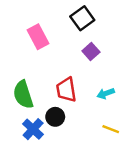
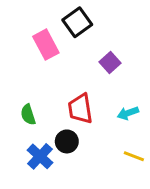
black square: (82, 18) -> (77, 22), moved
green semicircle: (23, 95) -> (28, 115), size x0.6

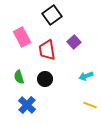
pink rectangle: (46, 45) -> (22, 37), moved
red trapezoid: (80, 109) -> (47, 50), moved
black circle: (67, 141) -> (45, 79), moved

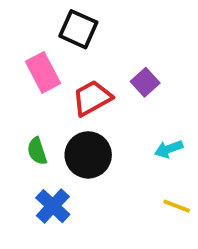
black square: (52, 15) -> (78, 29), moved, turned -30
red trapezoid: (47, 50) -> (92, 98), turned 70
black circle: (45, 79) -> (88, 155), size x1.5

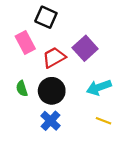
purple square: (145, 82) -> (85, 48), size x1.5
cyan arrow: (169, 149) -> (99, 87), size x1.5
blue cross: (53, 206) -> (51, 121), moved

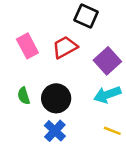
black square: (46, 17) -> (86, 16), moved
purple square: (85, 48) -> (107, 61), moved
red trapezoid: (54, 57) -> (65, 47), moved

